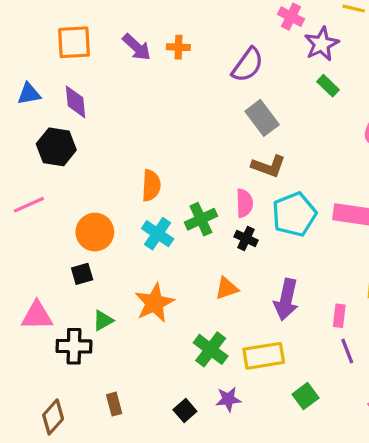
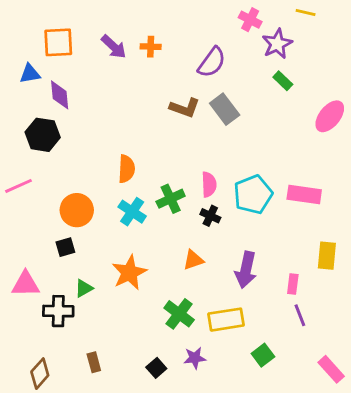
blue triangle: (29, 94) -> (30, 74), moved
brown L-shape: (269, 166) -> (185, 108), moved

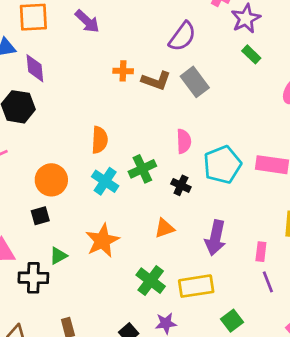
orange cross: (151, 47) -> (123, 71), moved
pink semicircle: (209, 185) -> (184, 141), moved

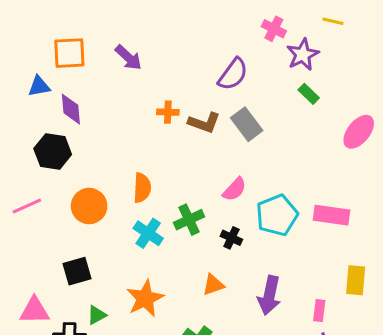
pink semicircle: (184, 141) -> (234, 189), turned 45
orange circle: (51, 180) -> (89, 206), moved
black square: (40, 216) -> (77, 271), size x1.4

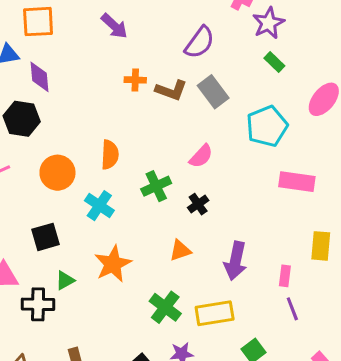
purple arrow: (128, 58) -> (114, 26), moved
cyan pentagon: (277, 215) -> (267, 126), moved
cyan cross: (148, 233) -> (99, 206), moved
black cross: (231, 238) -> (198, 204), turned 30

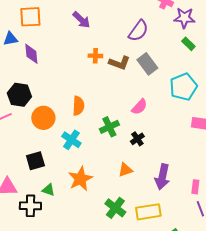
purple star: (268, 23) -> (184, 18), turned 30
black hexagon: (22, 119) -> (19, 95), moved
green triangle: (65, 280) -> (48, 190), turned 48

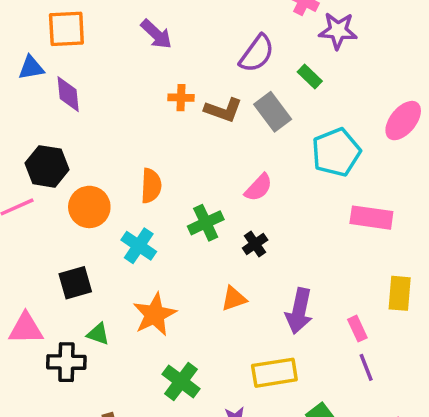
green rectangle: (188, 44) -> (310, 76), moved
pink rectangle: (195, 187) -> (357, 329), turned -32
green cross: (115, 208) -> (181, 381), moved

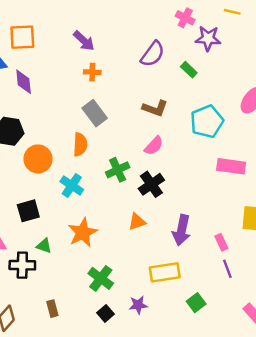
orange cross: (181, 98) -> (92, 72), moved
brown L-shape: (223, 110) -> (155, 108), moved
gray rectangle: (273, 112) -> (95, 113), moved
black cross: (255, 244) -> (151, 184), size x1.5

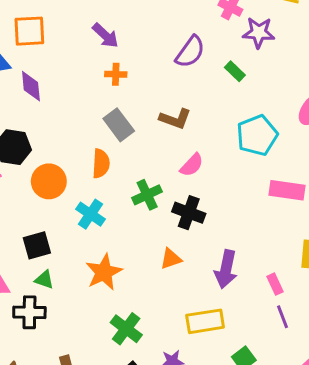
brown L-shape: (155, 108) -> (175, 119), moved
black cross: (151, 184) -> (189, 213), turned -35
green triangle: (44, 246) -> (44, 280), moved

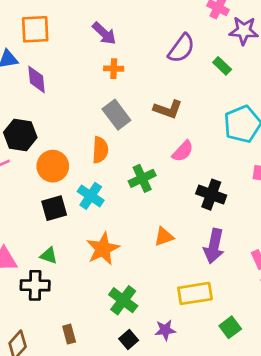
black cross: (189, 213) -> (211, 195), moved
black square: (37, 245) -> (54, 208), moved

